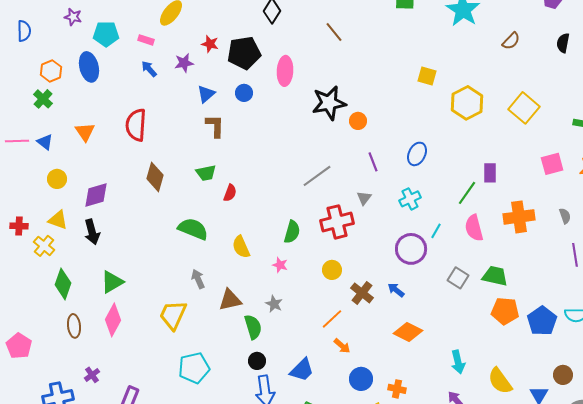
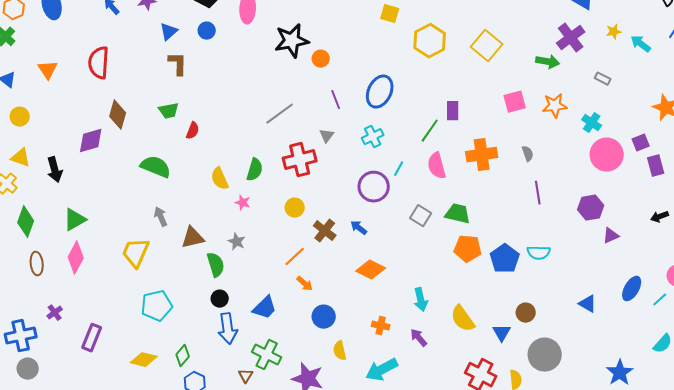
blue ellipse: (417, 154) -> (380, 92), size x1.4
purple diamond: (96, 195) -> (91, 141), moved
yellow semicircle: (241, 247) -> (220, 179), moved
orange cross: (397, 389) -> (381, 326), moved

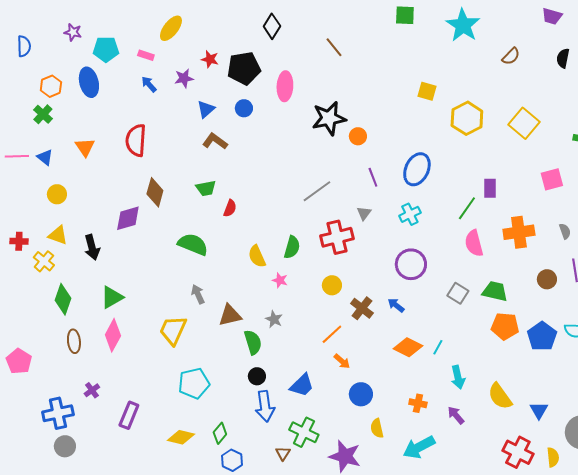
brown L-shape: (178, 64) -> (215, 141), turned -55
cyan line: (399, 169) -> (438, 347), moved
brown circle: (526, 313) -> (547, 279), moved

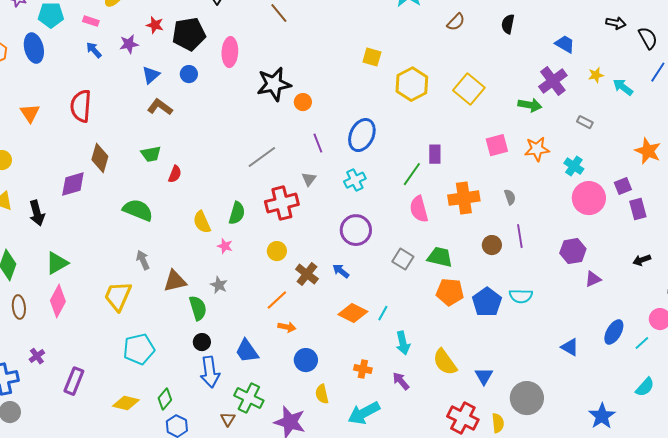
orange arrow: (342, 361) -> (287, 327), turned -30
blue trapezoid: (302, 385) -> (247, 351), turned 100

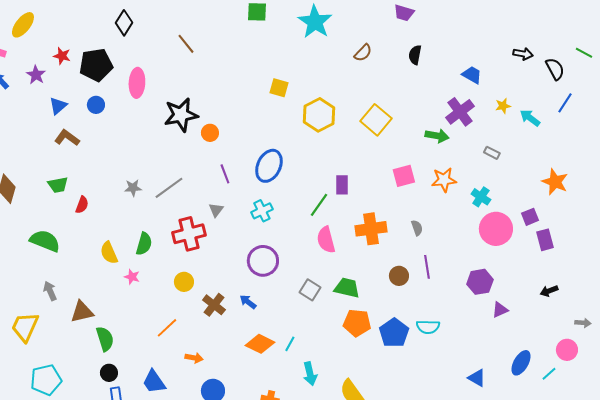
purple star: (129, 44) -> (36, 75), turned -30
gray star: (219, 285) -> (133, 188), moved, turned -30
orange line: (277, 300) -> (167, 328), moved

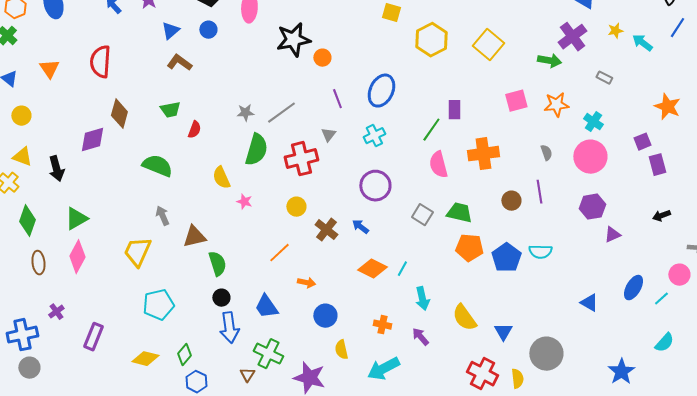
gray semicircle: (417, 228) -> (546, 153), moved
pink circle: (496, 229) -> (590, 157), moved
green semicircle: (144, 244) -> (256, 150), moved, size x1.4

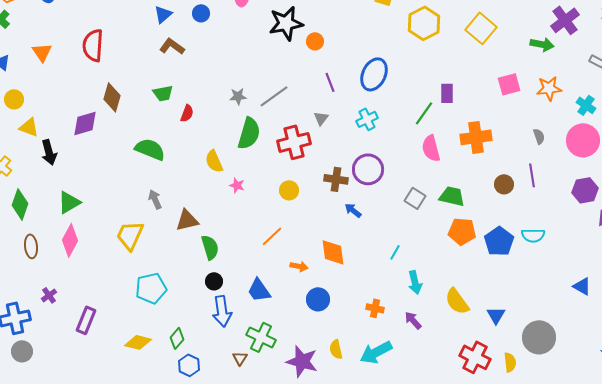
yellow triangle: (22, 157) -> (29, 127), moved
brown cross: (326, 230) -> (336, 179), moved, turned -30
orange diamond: (372, 269) -> (333, 252), moved, turned 56
yellow semicircle: (341, 350) -> (336, 349), moved

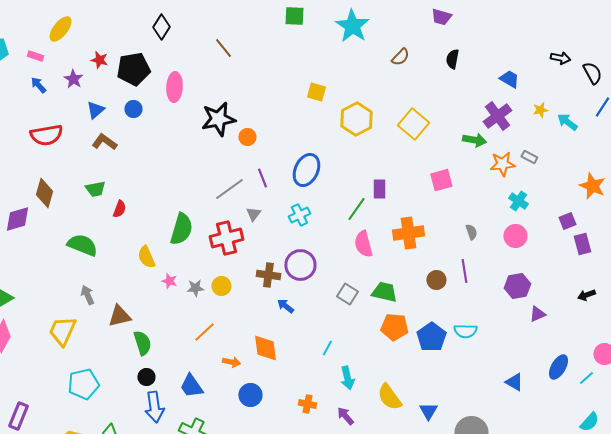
red semicircle: (93, 45) -> (46, 135), moved, turned -104
orange star: (549, 88) -> (502, 164), moved
gray star: (238, 96) -> (195, 288), moved
gray line: (274, 96) -> (229, 189), moved
pink circle: (583, 140) -> (515, 236), size x0.7

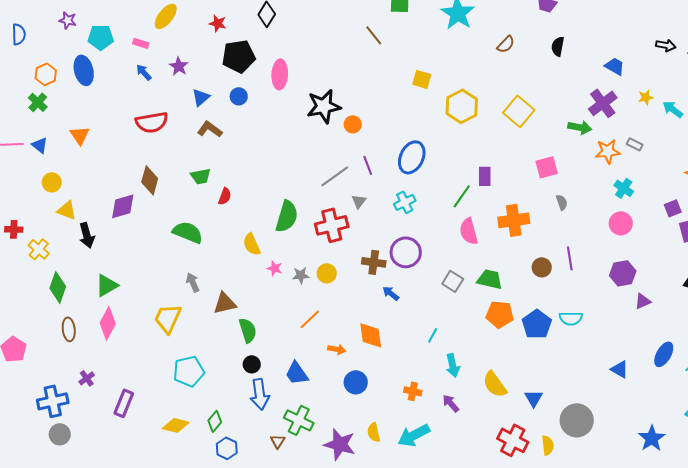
brown line: (223, 48) -> (374, 35), moved
red star: (99, 60) -> (218, 23), moved
gray semicircle: (471, 232) -> (562, 202), moved

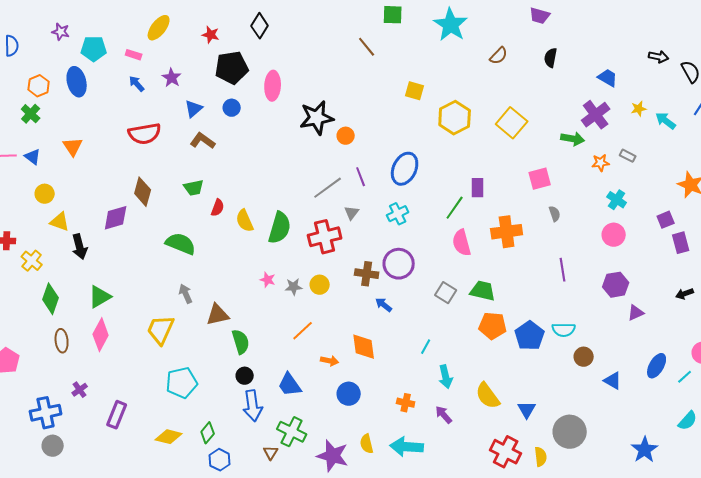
orange star: (608, 151) -> (601, 163), size x0.7
yellow semicircle: (252, 244) -> (245, 221), moved
brown circle: (542, 267) -> (584, 357), moved
cyan arrow: (414, 435) -> (407, 447), turned 32

